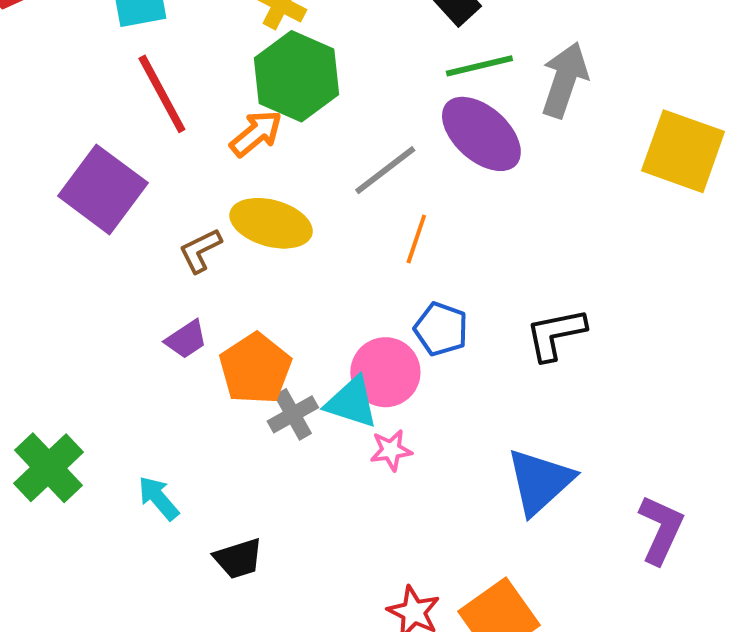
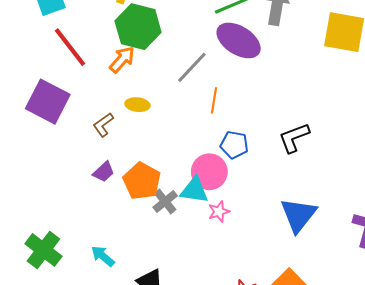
yellow ellipse: (271, 223) -> (137, 105), size x0.6

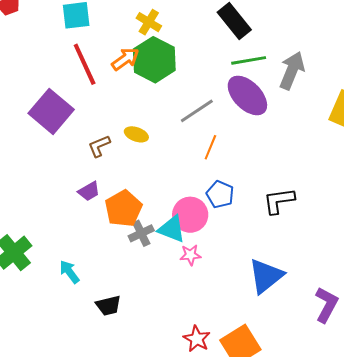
orange arrow: (122, 60) -> (125, 59), moved

